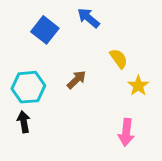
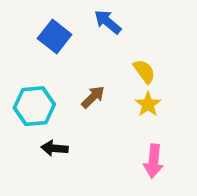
yellow star: (138, 86) -> (148, 104), moved
black arrow: (24, 122) -> (55, 148), moved, turned -75

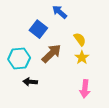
blue square: (55, 37) -> (38, 29), moved
brown arrow: (93, 97) -> (51, 53), size x1.5

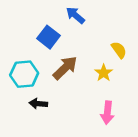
yellow semicircle: (80, 39) -> (119, 50), moved

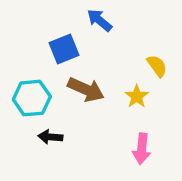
blue square: (49, 37) -> (64, 49), turned 30
brown arrow: (65, 68) -> (86, 90), turned 68

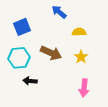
blue square: (64, 49) -> (22, 27), moved
yellow semicircle: (157, 66) -> (79, 32), moved, turned -56

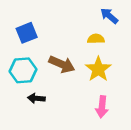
blue arrow: (59, 12) -> (109, 16), moved
yellow star: (81, 57) -> (98, 69), size x1.5

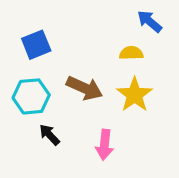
black arrow: (36, 98) -> (49, 135), turned 42
pink arrow: (102, 107) -> (105, 145), moved

